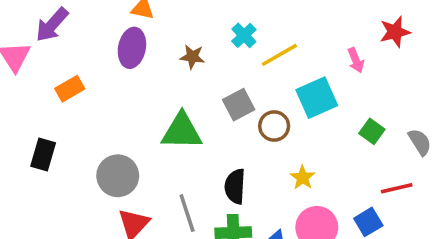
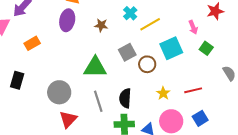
green square: (372, 131) -> (206, 48), moved
red line: (397, 188) -> (193, 90), moved
gray line: (187, 213) -> (98, 101), moved

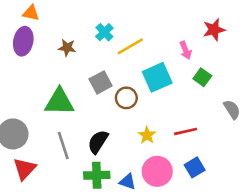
black semicircle: (125, 98) -> (98, 142), turned 30

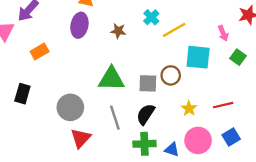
cyan square: (157, 77) -> (198, 57), turned 30
gray square: (101, 82) -> (148, 83), moved, turned 30

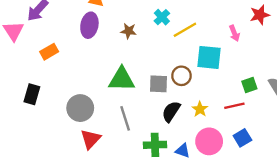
green square: (238, 57) -> (249, 85), moved, turned 35
black semicircle: (146, 114) -> (171, 111), moved

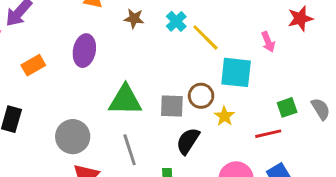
purple ellipse: (89, 25) -> (84, 51), moved
yellow line: (185, 30) -> (205, 37), turned 75
brown star: (129, 31) -> (134, 18), moved
yellow star: (200, 109) -> (224, 116), moved

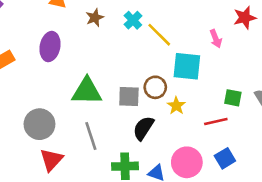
brown star: (134, 18) -> (95, 18), turned -30
green square: (287, 107) -> (233, 98), turned 30

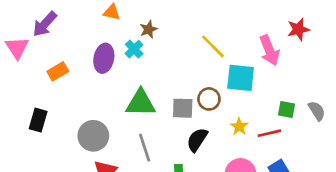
cyan cross: (133, 20) -> (134, 49), moved
pink arrow: (216, 39) -> (269, 50), size x1.6
yellow star: (176, 106) -> (239, 127), moved

